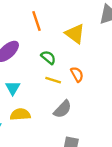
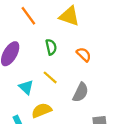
green semicircle: (48, 57) -> (51, 47), turned 56
yellow line: (53, 80) -> (50, 77), moved, turned 42

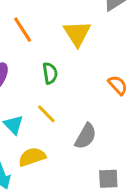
yellow triangle: (69, 16) -> (77, 34), turned 35
orange semicircle: (84, 54) -> (118, 85), moved

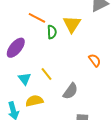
orange line: (23, 30) -> (37, 18), turned -36
green semicircle: (50, 73) -> (52, 32), moved

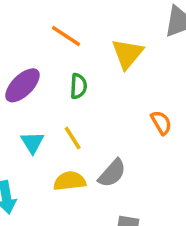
green semicircle: (52, 32) -> (78, 86), moved
yellow semicircle: (34, 101) -> (70, 181), moved

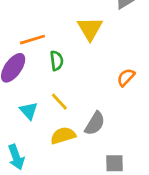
orange line: (66, 36) -> (32, 40), moved, turned -40
orange semicircle: (161, 123) -> (126, 77), turned -96

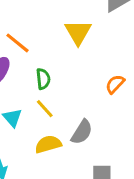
orange line: (32, 40) -> (17, 43), turned 55
green semicircle: (57, 61) -> (43, 79), moved

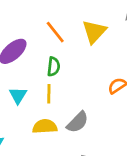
orange line: (17, 43) -> (55, 32), moved
yellow line: (45, 109) -> (49, 94), turned 30

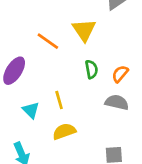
green semicircle: (54, 67) -> (91, 69), moved
gray semicircle: (78, 122) -> (117, 102), moved, turned -105

